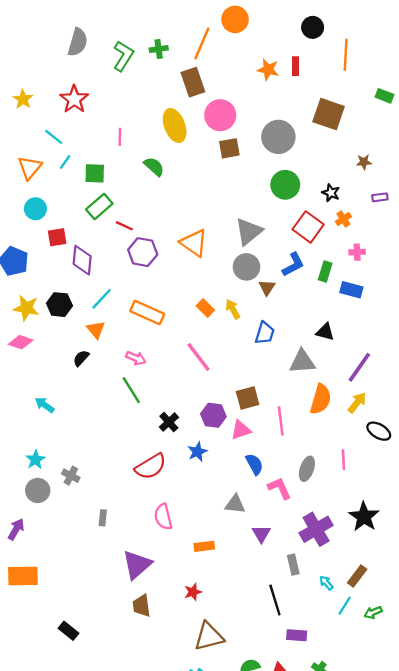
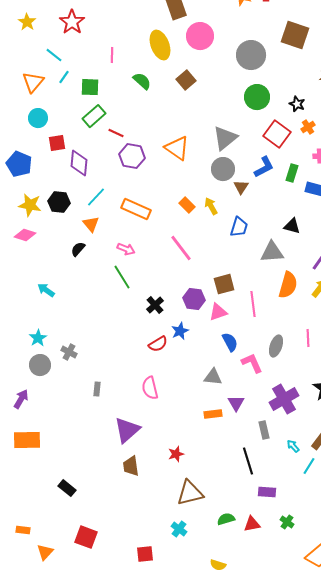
brown square: (229, 148) -> (186, 80), moved, turned -30
red semicircle: (151, 467) -> (158, 344), moved, size x0.7
orange rectangle: (204, 546) -> (213, 414), moved

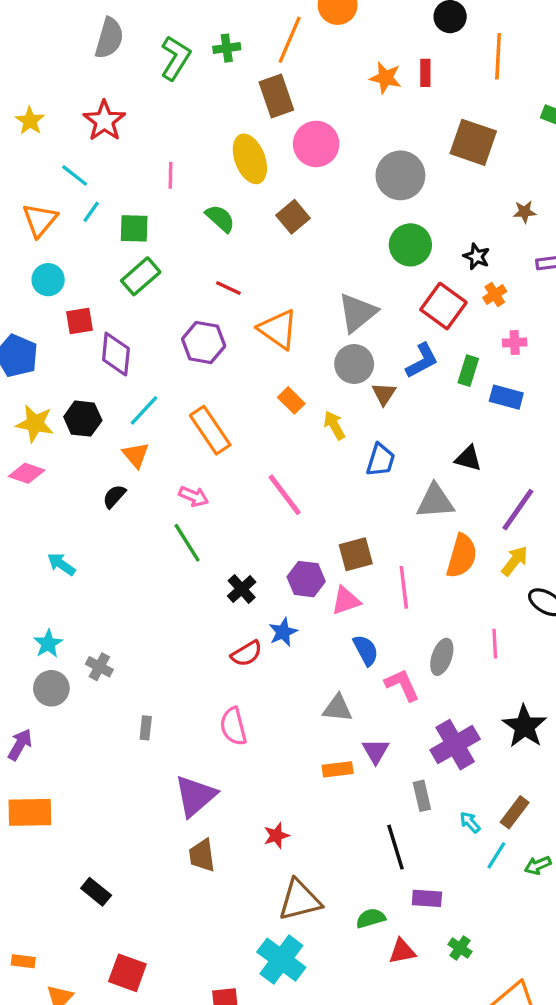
red line: (116, 133) -> (228, 288), moved
orange rectangle: (187, 205) -> (291, 400), moved
orange rectangle: (136, 209) -> (210, 430), turned 32
green semicircle: (226, 519) -> (371, 918), moved
cyan cross: (179, 529) -> (281, 960), size x1.8

